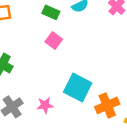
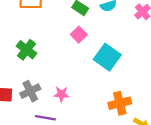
cyan square: (78, 88) -> (107, 57), moved

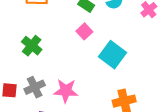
pink star: (61, 94) -> (66, 91), size x1.5

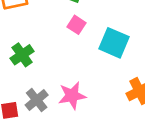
green cross: (32, 46) -> (22, 55), turned 30

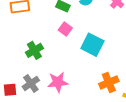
green cross: (22, 55) -> (34, 50), moved

